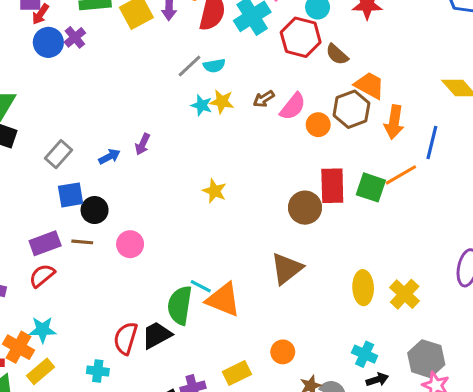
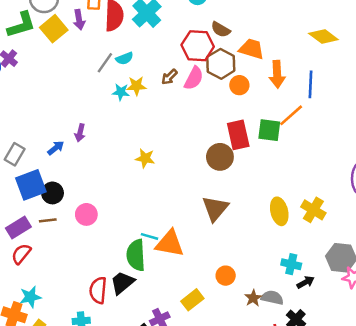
red hexagon: (301, 37) -> (198, 46), moved
brown hexagon: (351, 109) -> (221, 64), moved
orange circle: (318, 125) -> (239, 85), moved
blue square: (71, 195) -> (31, 185), size x1.4

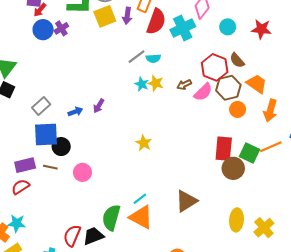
brown circle: (220, 157) -> (233, 168), moved
cyan line: (150, 236) -> (140, 199), moved, turned -72

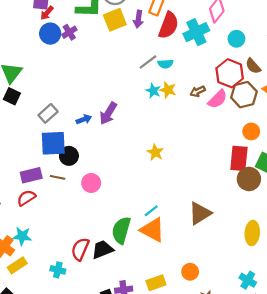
cyan circle: (228, 27) -> (236, 39), moved
purple arrow: (99, 106) -> (108, 113), size x1.5
orange circle: (238, 109) -> (251, 131), moved

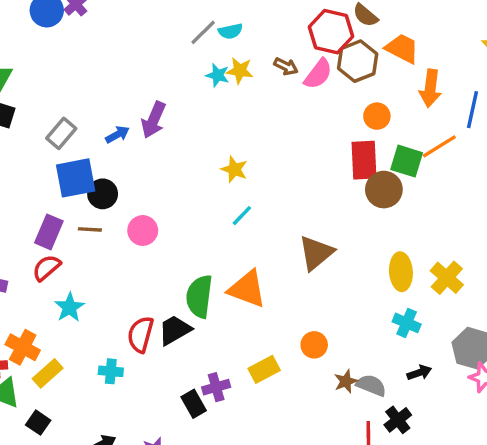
brown arrow: (198, 91) -> (286, 66), turned -120
purple rectangle: (31, 175) -> (49, 232), turned -45
cyan line: (151, 211) -> (242, 216), moved
cyan star: (22, 236) -> (70, 307), moved, turned -30
cyan cross: (248, 280) -> (407, 323), moved

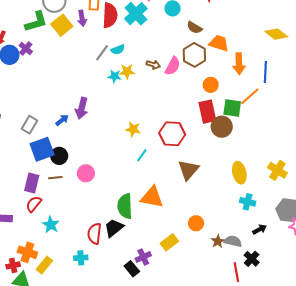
red hexagon: (331, 32) -> (172, 134), moved
yellow cross: (447, 278) -> (277, 170), moved

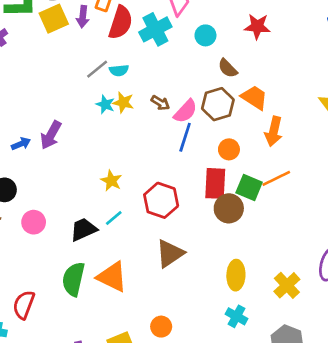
blue line: (265, 72) -> (185, 137), moved
black trapezoid: (114, 228) -> (83, 229), moved

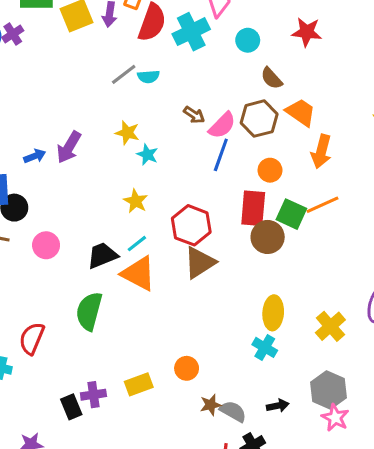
yellow star: (123, 102) -> (127, 133), moved
cyan star: (105, 104) -> (147, 155), moved
brown triangle: (170, 254) -> (200, 263), moved
orange triangle: (112, 277) -> (139, 273), moved
cyan cross: (236, 316) -> (265, 347), moved

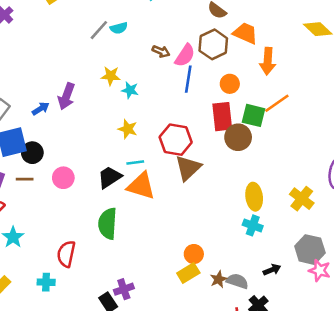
cyan line: (137, 244) -> (135, 162), turned 42
yellow rectangle: (139, 384) -> (188, 273), moved

